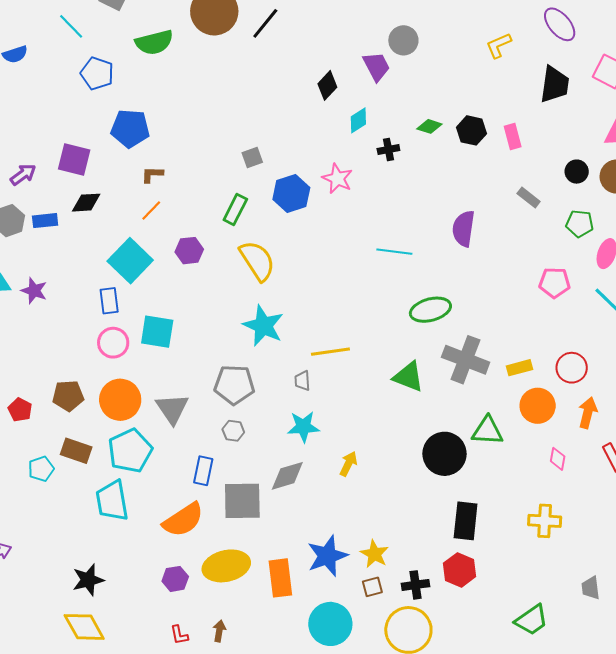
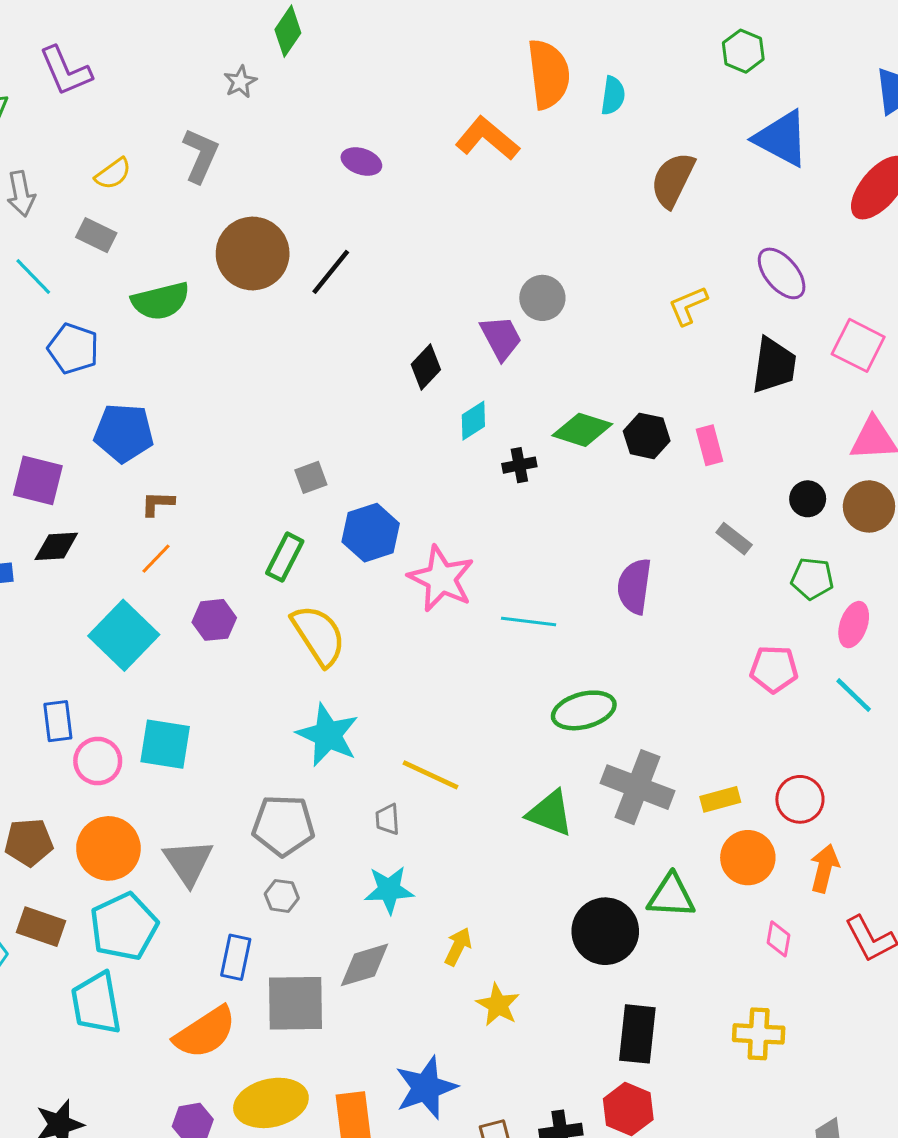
green diamond: (429, 126) -> (582, 430), size x1.5
pink star: (337, 179) -> (441, 579), moved, size x1.4
blue rectangle: (109, 301) -> (58, 721), moved
yellow line: (330, 352) -> (430, 775), turned 33
yellow star: (374, 554) -> (498, 1005), moved

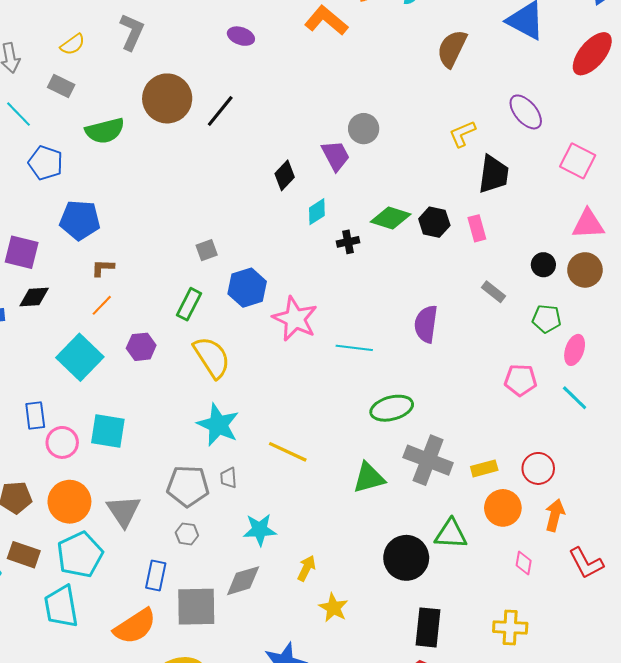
black trapezoid: (774, 365) -> (494, 174), moved
green triangle: (550, 813) -> (369, 478), turned -36
gray trapezoid: (388, 819) -> (228, 478), moved

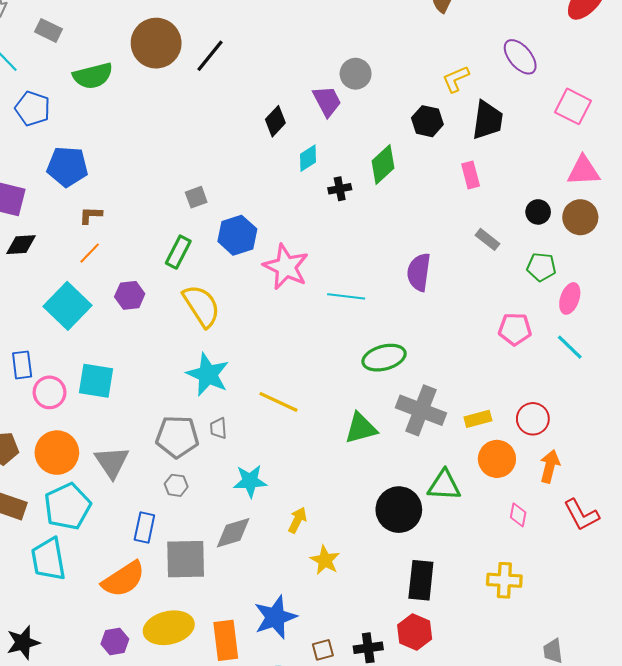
green diamond: (391, 218) -> (383, 164), turned -60
black hexagon: (434, 222) -> (427, 121), moved

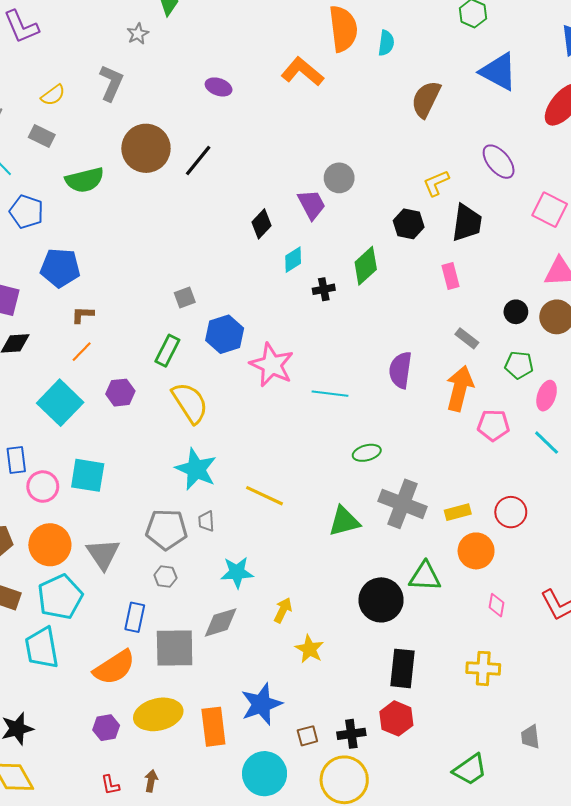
green ellipse: (384, 358) -> (367, 453), size x0.7
orange arrow: (550, 466) -> (460, 388), moved, size x1.4

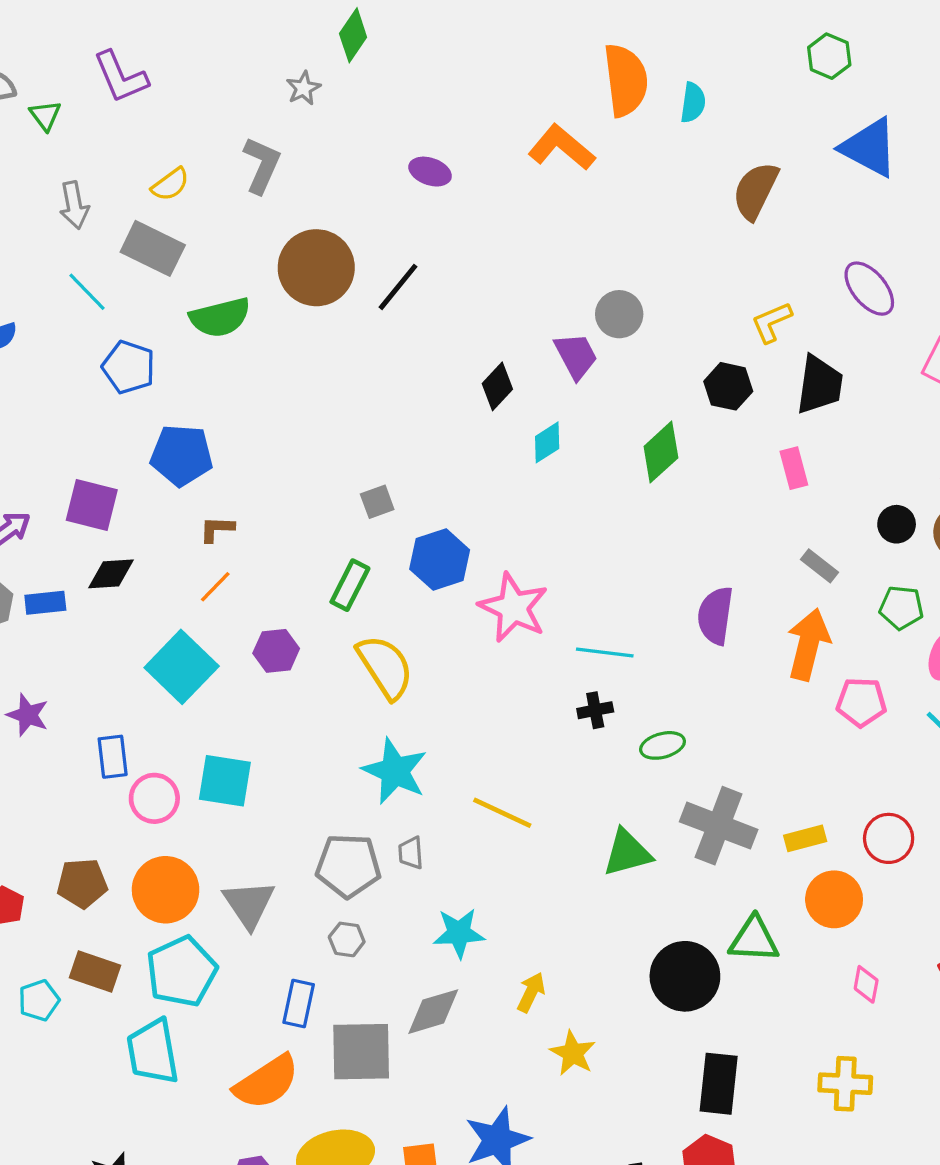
gray rectangle: (42, 136) -> (153, 248), size x1.5
black cross: (324, 289) -> (595, 710), moved

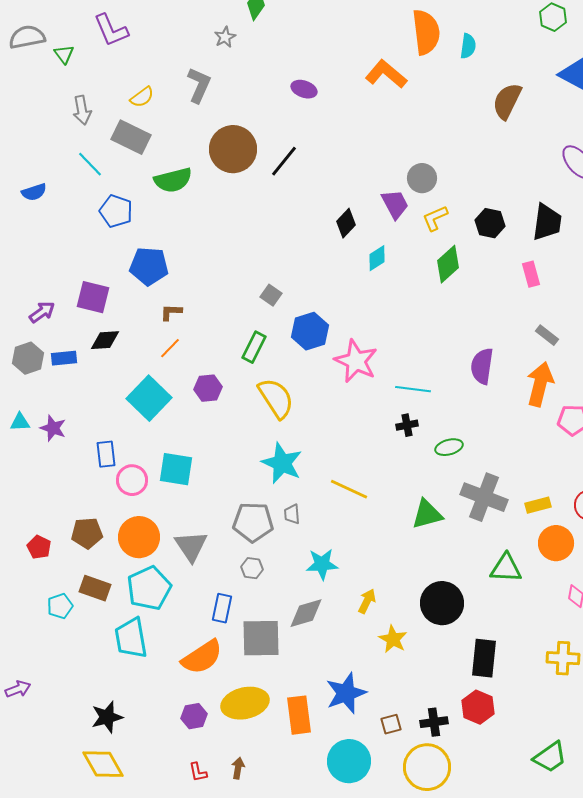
yellow L-shape: (772, 322) -> (435, 218), moved
gray square: (377, 502) -> (271, 295), turned -35
black circle: (685, 976) -> (442, 603), moved

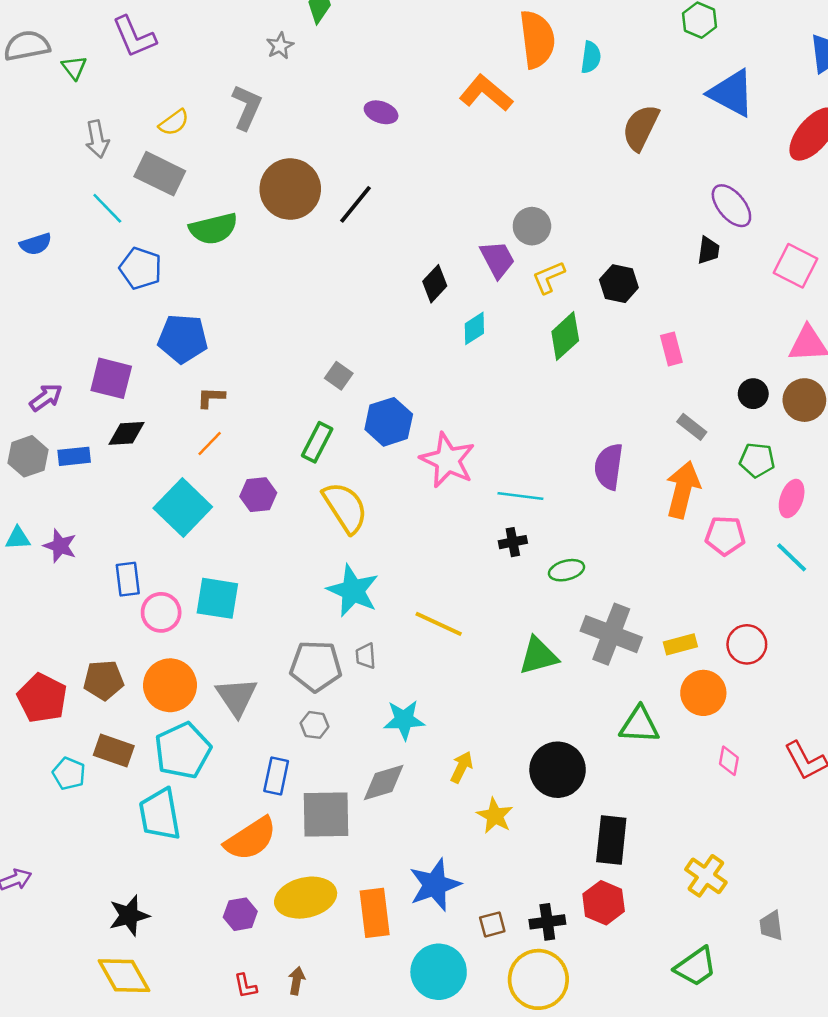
black trapezoid: (547, 222) -> (708, 250), moved, size x0.6
red pentagon: (39, 547) -> (42, 698), size x1.6
cyan pentagon: (60, 606) -> (69, 774), turned -30
yellow cross: (563, 658) -> (706, 876), moved, turned 32

